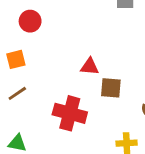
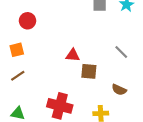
red cross: (70, 113) -> (60, 106), moved

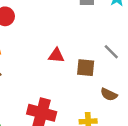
brown square: (89, 71) -> (86, 68), moved

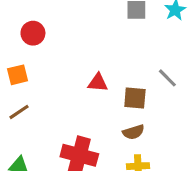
brown semicircle: (109, 94) -> (133, 132), moved, turned -42

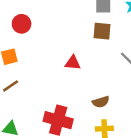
brown square: (135, 98) -> (102, 31), moved

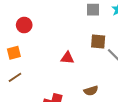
brown square: (102, 31) -> (98, 41), moved

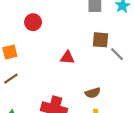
red circle: (24, 25) -> (33, 22), moved

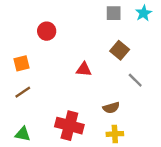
brown square: (100, 40) -> (120, 50), turned 35
gray line: (117, 54) -> (135, 80), moved

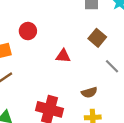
red circle: (47, 31) -> (28, 31), moved

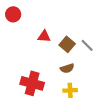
brown square: (97, 38) -> (67, 44), moved

